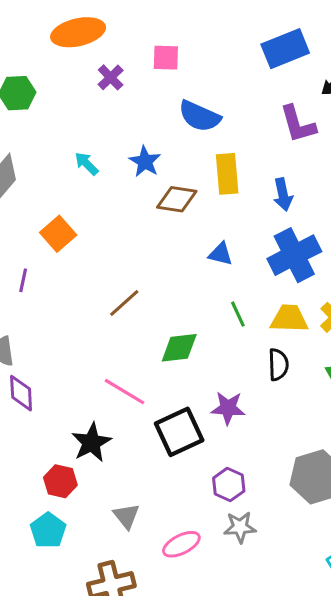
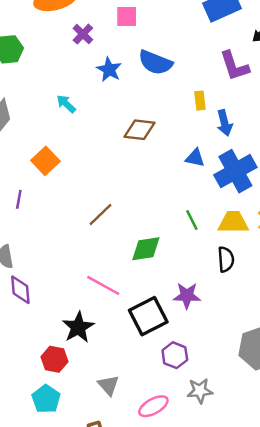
blue star: (145, 162) -> (109, 70), moved
yellow rectangle: (227, 174) -> (200, 101), moved, size x0.6
blue triangle: (221, 254) -> (195, 158), moved
purple hexagon: (229, 485) -> (175, 355), moved

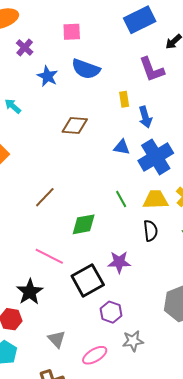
pink square: (127, 17) -> (72, 32), moved

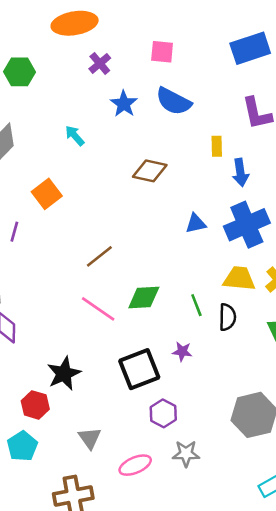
blue triangle: (122, 147) -> (196, 223), moved, turned -30
green line: (121, 199) -> (196, 305), moved
pink line: (49, 256) -> (98, 309), moved
purple star: (119, 262) -> (182, 352), size x0.7

